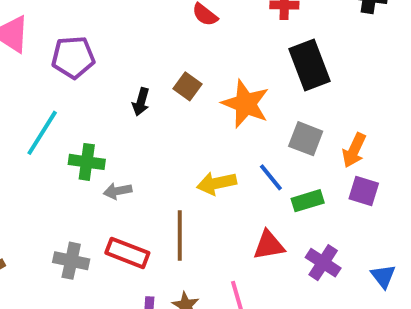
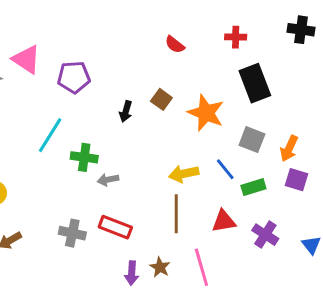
brown line: (180, 236) -> (176, 214), moved

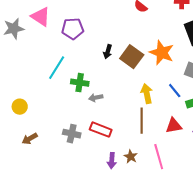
brown square: (161, 99) -> (132, 57), moved, size x1.6
yellow arrow: (184, 174) -> (147, 94), turned 90

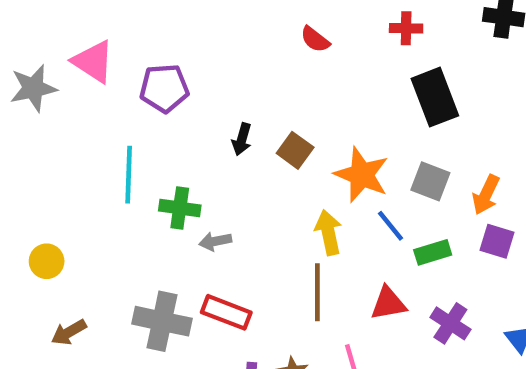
orange star: (162, 53) -> (362, 175), moved
brown square: (132, 57) -> (295, 150), size x0.7
cyan line: (57, 68) -> (129, 175), turned -30
gray cross: (72, 134) -> (162, 321), size x1.4

